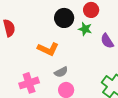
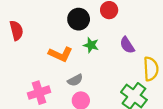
green star: (85, 29) -> (91, 45), moved

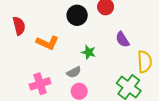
green star: (91, 45) -> (89, 52), moved
orange L-shape: (60, 54) -> (47, 43), moved

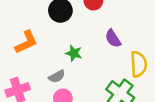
orange L-shape: (47, 43) -> (26, 42), turned -50

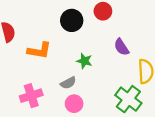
orange L-shape: (26, 42) -> (39, 50), turned 35

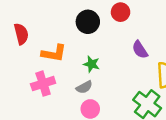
green star: (84, 61) -> (91, 64), moved
pink cross: (31, 96) -> (43, 84), moved

